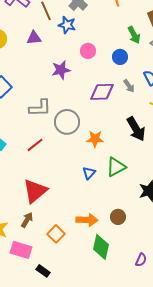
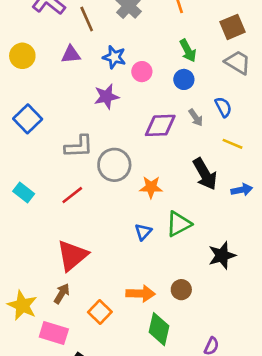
blue star: (67, 25) -> (114, 57), moved
green arrow: (134, 35) -> (188, 51), moved

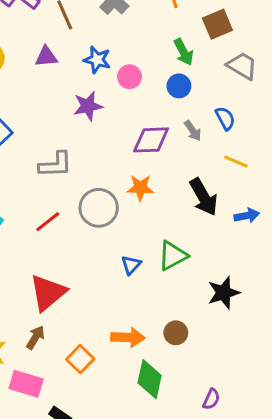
brown square: (233, 27) -> (217, 24), moved
gray circle: (114, 165) -> (99, 208), moved
orange star: (151, 187) -> (140, 188), moved

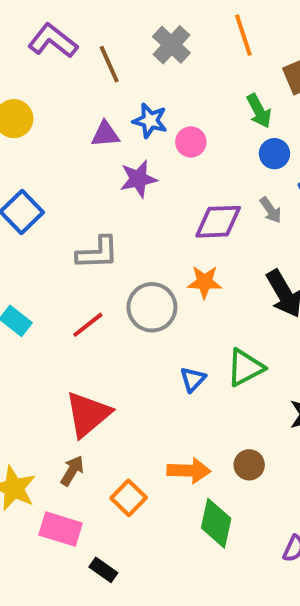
purple triangle: (46, 57) -> (105, 134), moved
blue circle: (179, 86) -> (274, 154), moved

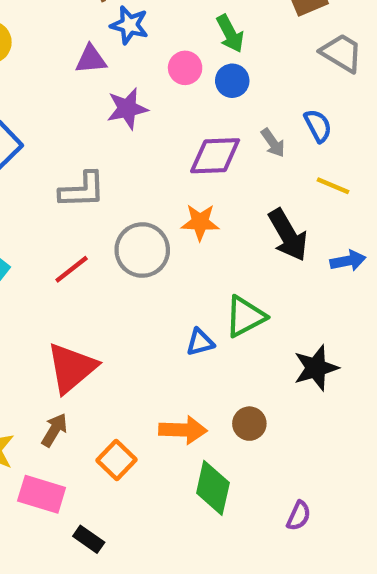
green arrow: (259, 111) -> (230, 34), moved
blue star: (150, 121) -> (129, 25), moved
blue circle: (274, 154) -> (232, 81), moved
blue triangle: (193, 379) -> (200, 342), moved, turned 32

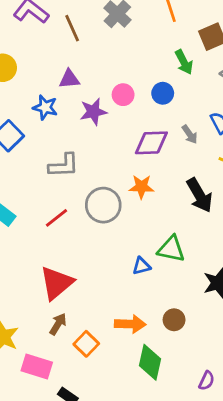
blue star: (129, 25) -> (45, 107), moved
green arrow: (230, 34) -> (184, 62), moved
pink circle: (185, 68) -> (123, 95), moved
green triangle: (245, 316) -> (171, 249), turned 40
brown arrow: (54, 430) -> (58, 324), moved

